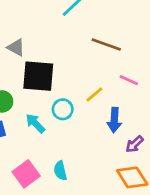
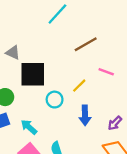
brown line: (106, 44) -> (86, 44), turned -45
blue arrow: (114, 120) -> (85, 115), moved
cyan arrow: (35, 123) -> (29, 127), moved

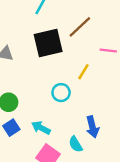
black square: (33, 74) -> (48, 43), moved
blue arrow: (85, 115) -> (92, 127), moved

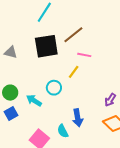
pink line: (108, 50) -> (84, 55), moved
cyan arrow: (41, 128) -> (34, 100), moved

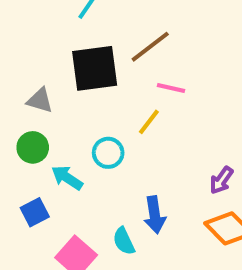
gray triangle: (11, 52) -> (40, 100), moved
green circle: (10, 93) -> (33, 147), moved
blue square: (11, 114) -> (35, 212), moved

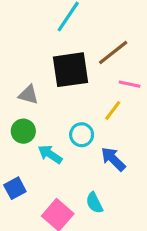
blue square: (35, 212) -> (15, 188), moved
blue arrow: (155, 215) -> (113, 159), moved, turned 144

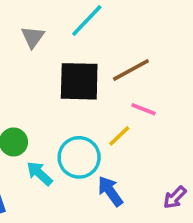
gray triangle: (28, 95) -> (33, 37), moved, turned 40
cyan circle: (82, 135) -> (79, 157), size x1.5

